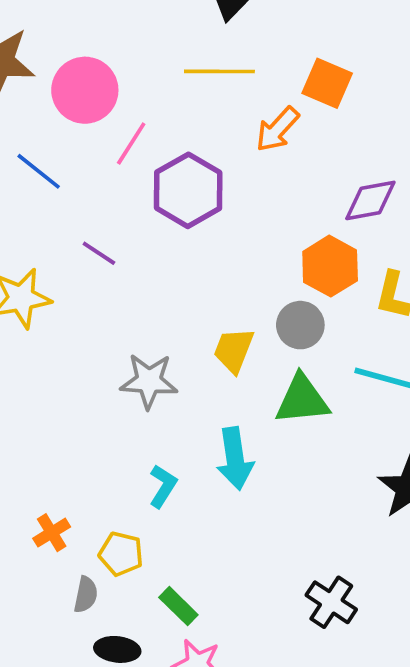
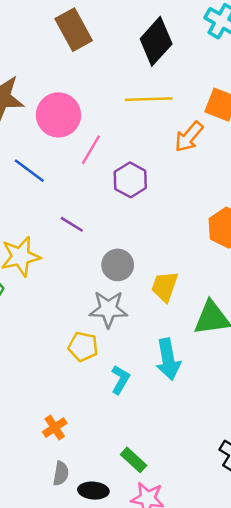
purple hexagon: (188, 190) -> (130, 180), size x0.7
gray circle: (300, 325) -> (118, 265), moved
orange cross: (52, 533) -> (55, 428), moved
yellow pentagon: (121, 554) -> (83, 347), moved
gray semicircle: (86, 595) -> (61, 473), moved

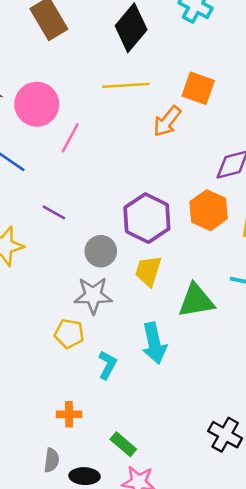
purple hexagon: (130, 180) -> (147, 218), moved, size x1.4
orange cross: (55, 428) -> (69, 414), moved, turned 35

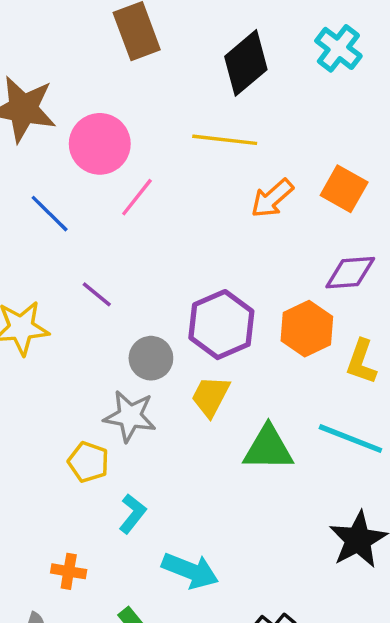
orange square: (198, 88) -> (344, 189), moved
cyan arrow: (154, 343) -> (190, 571), moved, turned -66

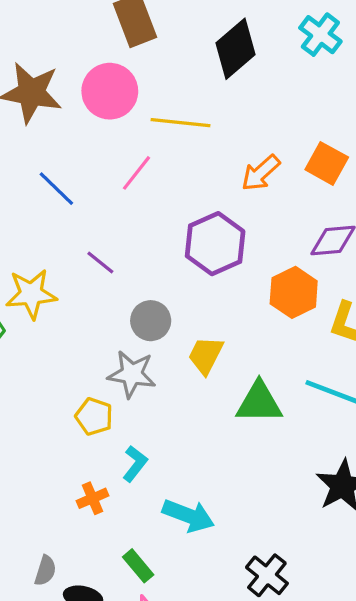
yellow line: (225, 140) -> (181, 123), moved
pink circle: (100, 144) -> (110, 91), moved
purple hexagon: (221, 325) -> (215, 244), moved
orange cross: (69, 571) -> (92, 498), moved, turned -32

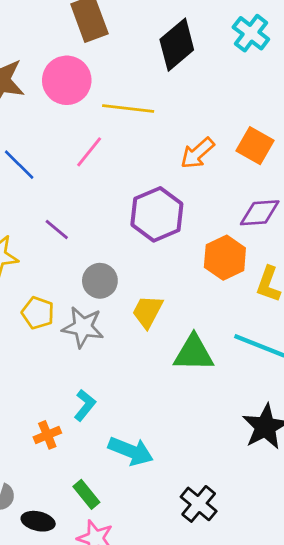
yellow pentagon: (94, 417) -> (38, 313), moved

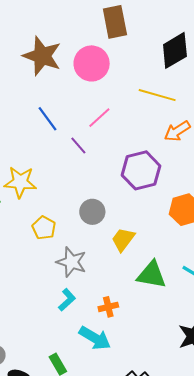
yellow line: (128, 108) -> (157, 95), moved
purple line: (57, 230) -> (78, 145), moved
gray star: (83, 327) -> (71, 262), moved
orange cross: (47, 435) -> (108, 307), moved

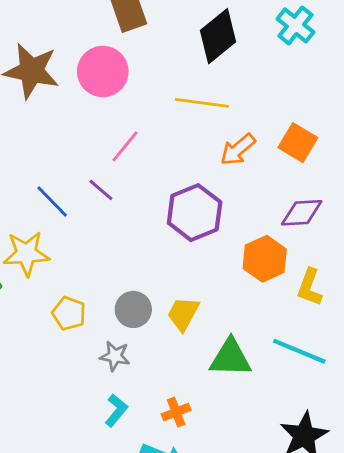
blue line: (47, 119) -> (52, 201), moved
gray circle: (92, 212) -> (133, 309), moved
gray star: (71, 262) -> (115, 356), size x0.7

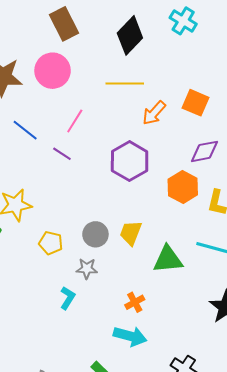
blue line: (52, 201) -> (25, 130), moved
cyan L-shape: (116, 410) -> (68, 298), moved

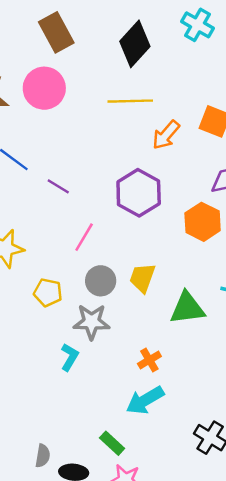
pink line: (75, 121) -> (84, 237), moved
gray star: (87, 269) -> (91, 322), size x1.4
cyan arrow: (130, 336) -> (145, 400), turned 136

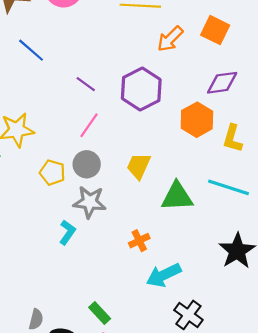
purple line: (58, 186) -> (86, 84), moved
gray circle: (101, 281) -> (87, 164), moved
cyan arrow: (145, 400) -> (164, 275), moved

